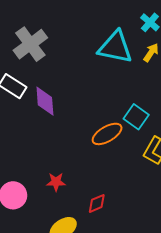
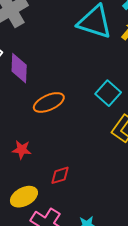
orange ellipse: (107, 134) -> (49, 102), moved

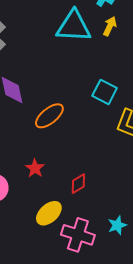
red star: (22, 150) -> (35, 168), turned -30

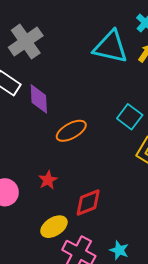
red diamond: (78, 184) -> (88, 202), size x1.4
cyan star: (117, 225) -> (119, 250), turned 30

